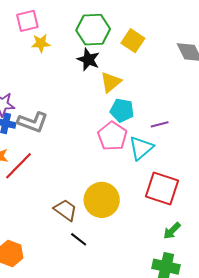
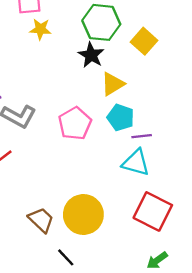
purple line: (160, 124) -> (142, 136), moved
pink pentagon: (112, 136) -> (75, 123), moved
cyan triangle: (141, 148) -> (136, 163), turned 48
black line: (79, 239) -> (66, 257), moved

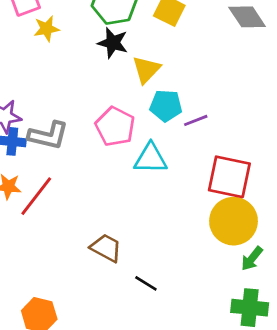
cyan triangle: (136, 163) -> (151, 158), moved
red square: (153, 211) -> (229, 177), moved
yellow circle: (83, 215) -> (234, 221), moved

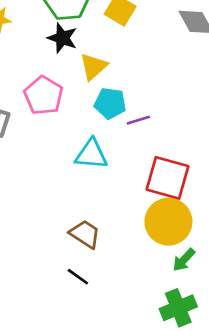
pink pentagon: (115, 127) -> (44, 95), moved
brown trapezoid: (106, 248) -> (85, 234), moved
green cross: (250, 308) -> (178, 308), turned -32

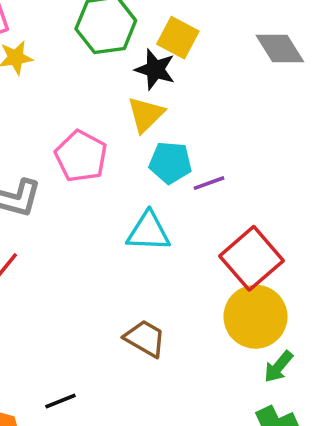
black star: (62, 38) -> (155, 69), moved
red square: (168, 178) -> (252, 258), turned 36
black line: (78, 277) -> (60, 401), moved, turned -55

